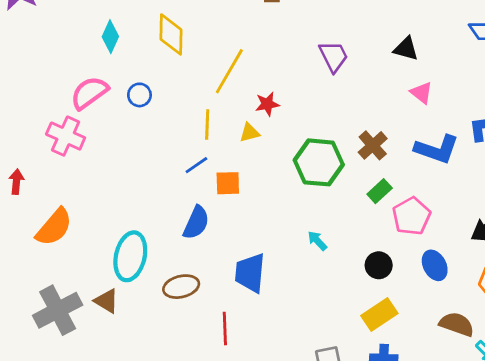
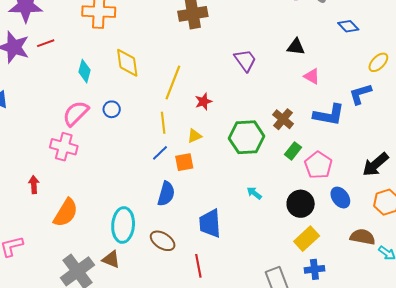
yellow triangle: (250, 133) -> (194, 136), moved
black circle: (379, 265) -> (301, 204), size x1.4
brown ellipse: (181, 287) -> (163, 241), turned 55

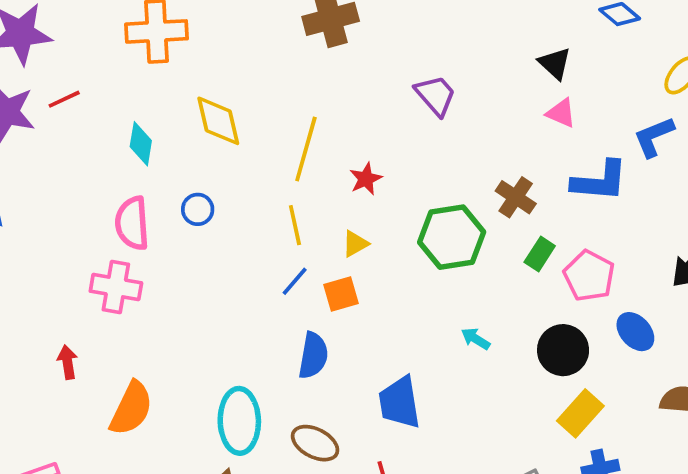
black triangle: (296, 47) -> (555, 63), moved, turned 42
pink semicircle: (76, 113) -> (132, 223), turned -44

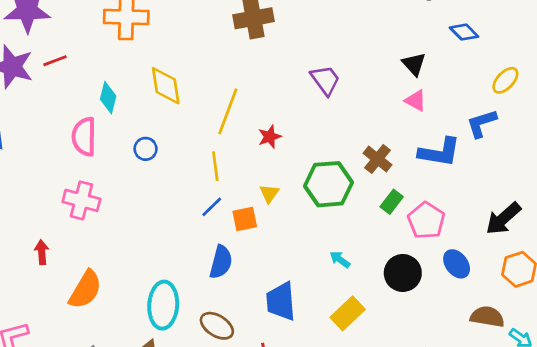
pink semicircle: (132, 223) -> (84, 137), moved
yellow triangle: (355, 244) -> (269, 194), moved, turned -30
yellow rectangle: (580, 413) -> (348, 313), moved

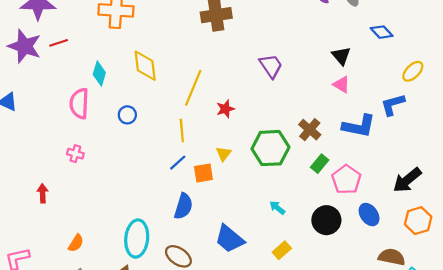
pink cross: (81, 200) -> (75, 154), size x0.6
orange semicircle: (85, 290) -> (76, 243), moved, size x0.6
blue trapezoid: (281, 301) -> (229, 239), turned -48
yellow rectangle: (348, 313) -> (282, 250), size x0.7

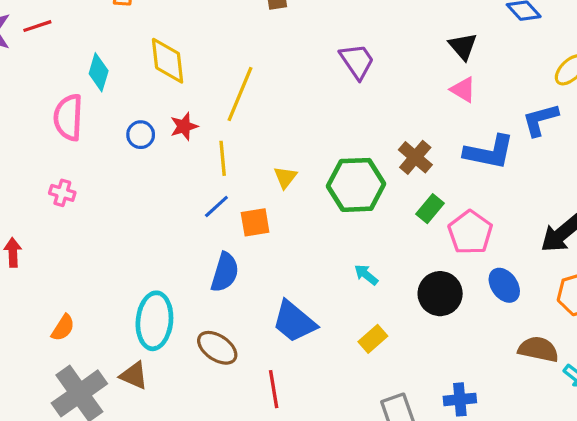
red star: (225, 109) -> (184, 126), moved
yellow triangle: (224, 154) -> (285, 177), moved

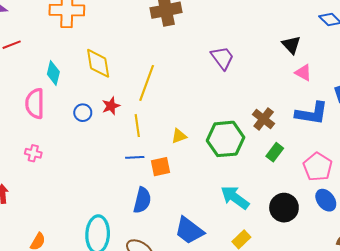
pink triangle: (463, 90) -> (303, 73), moved
yellow triangle: (285, 177) -> (179, 136), turned 35
blue line: (216, 206) -> (135, 157), turned 42
pink pentagon: (470, 232) -> (318, 167), moved
cyan arrow: (366, 275) -> (235, 198), size x1.8

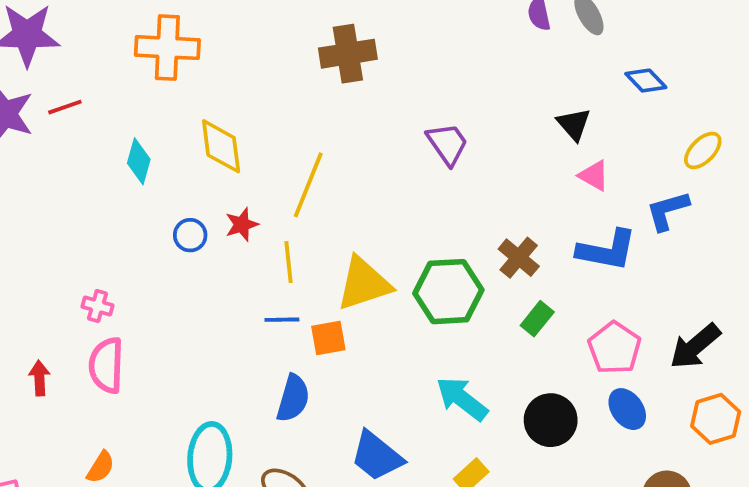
pink semicircle: (35, 104) -> (106, 365), moved
yellow triangle: (179, 136) -> (364, 284), size x2.0

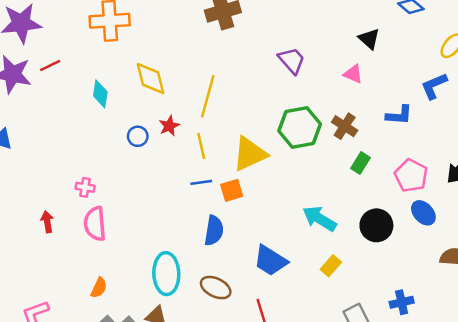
pink triangle: (594, 176) -> (353, 74), moved
blue L-shape: (607, 250) -> (399, 115), size x0.7
green hexagon: (448, 292) -> (300, 127), moved
red arrow: (39, 378) -> (47, 222), moved

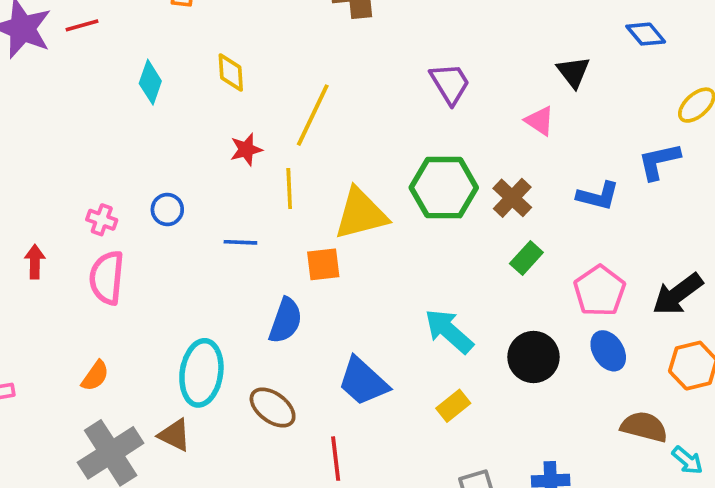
yellow diamond: (151, 79) -> (231, 73), size x0.7
blue circle: (138, 136) -> (167, 209), moved
blue line: (201, 182) -> (240, 242), moved

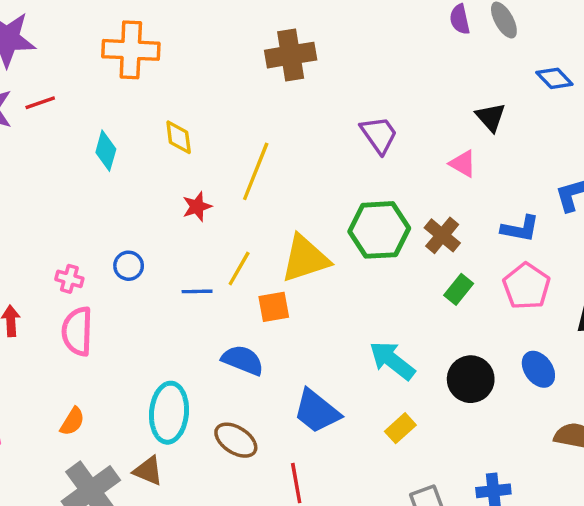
yellow line: (289, 189) -> (239, 268), moved, turned 36
pink pentagon: (600, 291) -> (526, 286), moved
blue semicircle: (286, 321) -> (243, 360), turned -84

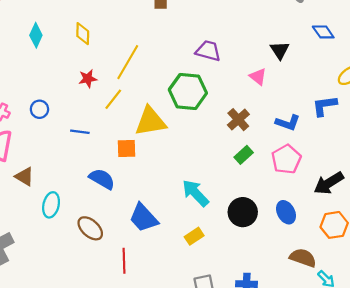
purple trapezoid: (379, 135) -> (208, 51), turned -48
green hexagon: (379, 230) -> (188, 91), moved
yellow line: (239, 268) -> (113, 99), moved
cyan ellipse: (169, 413) -> (51, 205), size x0.7
brown triangle: (148, 471) -> (24, 177), moved

